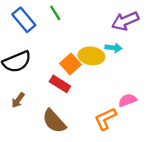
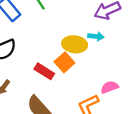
orange square: (70, 64) -> (64, 62), moved

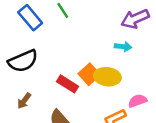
yellow ellipse: (75, 44) -> (107, 77), moved

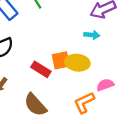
orange square: (89, 74) -> (61, 60), turned 30

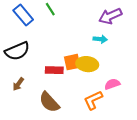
red rectangle: (41, 69) -> (54, 70), turned -30

